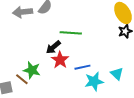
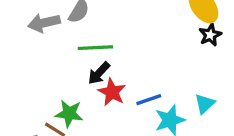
green line: (71, 33) -> (95, 48), moved
cyan triangle: (117, 74) -> (205, 104), turned 40

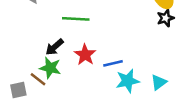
black arrow: (99, 73) -> (55, 47), moved
cyan triangle: (205, 104) -> (159, 82), moved

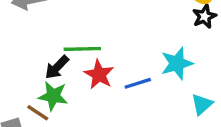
green line: (76, 19) -> (82, 49), moved
cyan star: (128, 81) -> (177, 63), moved

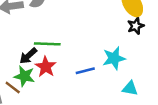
red star: (99, 74) -> (46, 67), moved
cyan triangle: (202, 104) -> (130, 88), turned 49

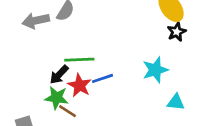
blue line: (85, 71) -> (102, 78), moved
brown line: (13, 87) -> (67, 111), moved

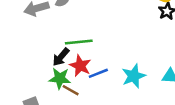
cyan star: (155, 70) -> (134, 76), moved
blue line: (102, 78) -> (98, 73), moved

